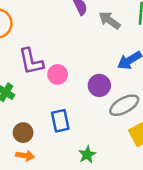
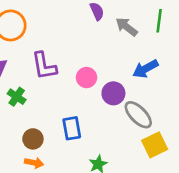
pink circle: (58, 74) -> (86, 78), moved
gray ellipse: (124, 105) -> (138, 115), turned 72

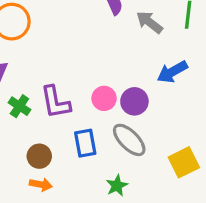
purple L-shape: (44, 66) -> (55, 102), moved
pink circle: (86, 78) -> (104, 98), moved
gray ellipse: (138, 115) -> (129, 140), moved

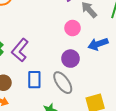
pink circle: (104, 98) -> (73, 28), moved
purple L-shape: (55, 102) -> (20, 50), turned 40

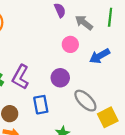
purple circle: (70, 59) -> (60, 78), moved
gray ellipse: (63, 83) -> (85, 101), moved

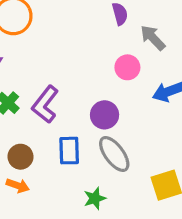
gray ellipse: (85, 101) -> (114, 154), moved

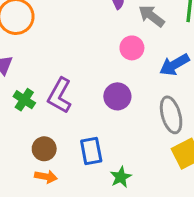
blue rectangle: (69, 151) -> (91, 151), moved
gray ellipse: (114, 154) -> (171, 115), moved, turned 30

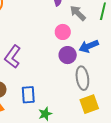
purple circle: (117, 96) -> (68, 55), moved

